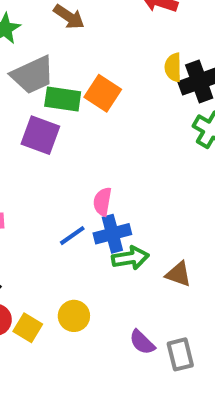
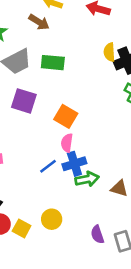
orange square: (103, 93) -> (66, 116), moved
green rectangle: (63, 99) -> (53, 63), moved
purple semicircle: (142, 342) -> (97, 234), turned 30

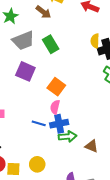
green rectangle: (53, 63) -> (51, 44), turned 48
blue line: (48, 166) -> (39, 123), turned 48
yellow square: (22, 228) -> (13, 169), turned -32

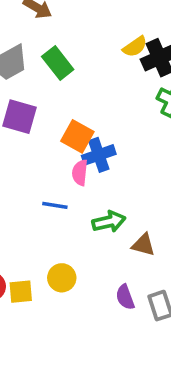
yellow semicircle: (95, 41) -> (135, 47), turned -120
blue cross: (59, 124) -> (99, 155), moved
brown triangle: (92, 146) -> (143, 245), moved

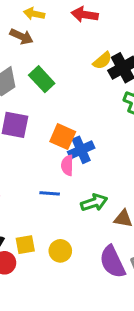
yellow square: (21, 292) -> (25, 245), moved
purple semicircle: (125, 297) -> (112, 262), size x1.6

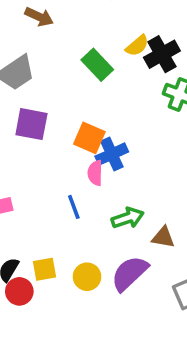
green rectangle: (42, 79) -> (97, 65), moved
blue line: (50, 193) -> (74, 207), turned 66
purple semicircle: (112, 262) -> (130, 273), moved, turned 72

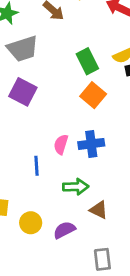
orange square: (89, 138) -> (93, 95), moved
blue cross: (112, 154) -> (91, 144), moved
purple semicircle: (130, 273) -> (64, 230), size x0.7

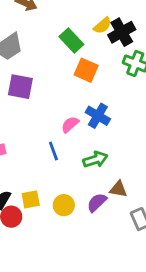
pink semicircle: (61, 144) -> (70, 125), turned 48
blue cross: (91, 144) -> (98, 116), turned -35
brown triangle: (99, 210) -> (118, 189), moved

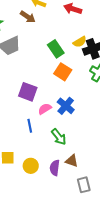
purple square: (20, 87) -> (28, 92), moved
green arrow: (95, 159) -> (59, 137), turned 60
purple semicircle: (97, 202) -> (55, 168), turned -49

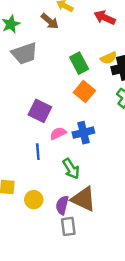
blue cross: (66, 106) -> (83, 133), turned 30
brown triangle: (72, 161) -> (83, 199), size x1.6
gray rectangle: (84, 185) -> (68, 226), moved

